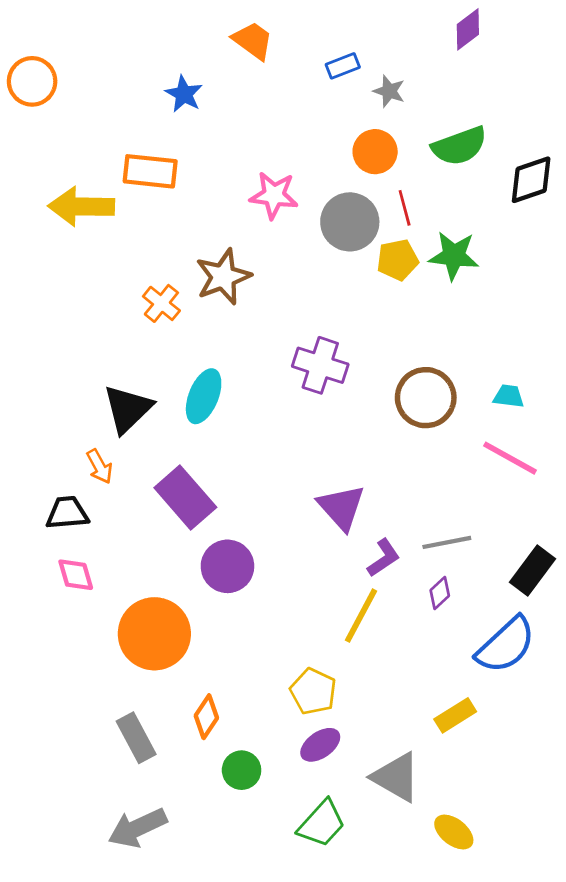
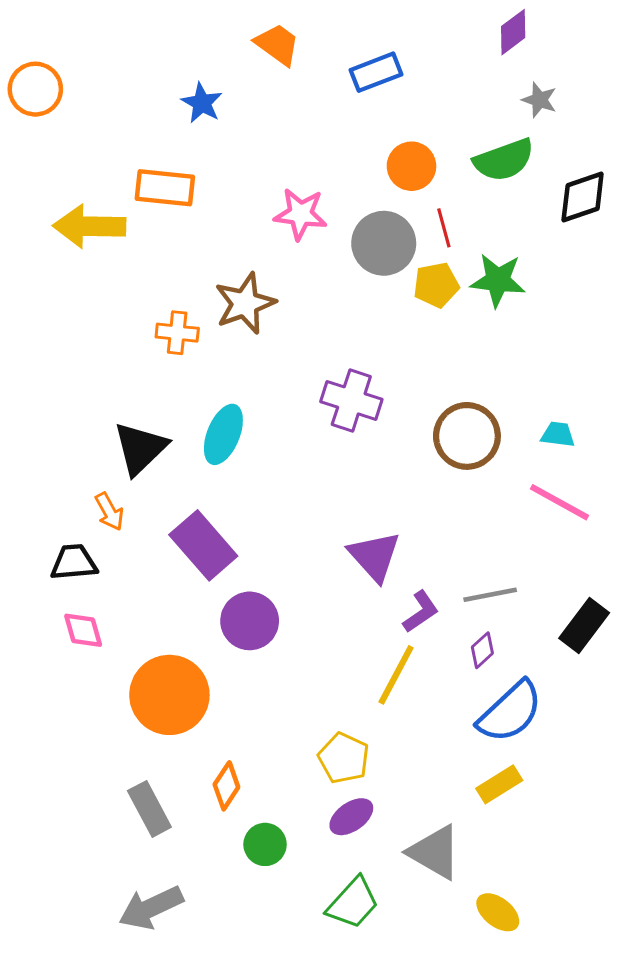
blue rectangle: (343, 66) -> (376, 72), size x1.4
gray star: (389, 91) -> (539, 100), moved
orange cross: (161, 303) -> (177, 333), turned -33
blue semicircle: (506, 645) -> (510, 712), moved

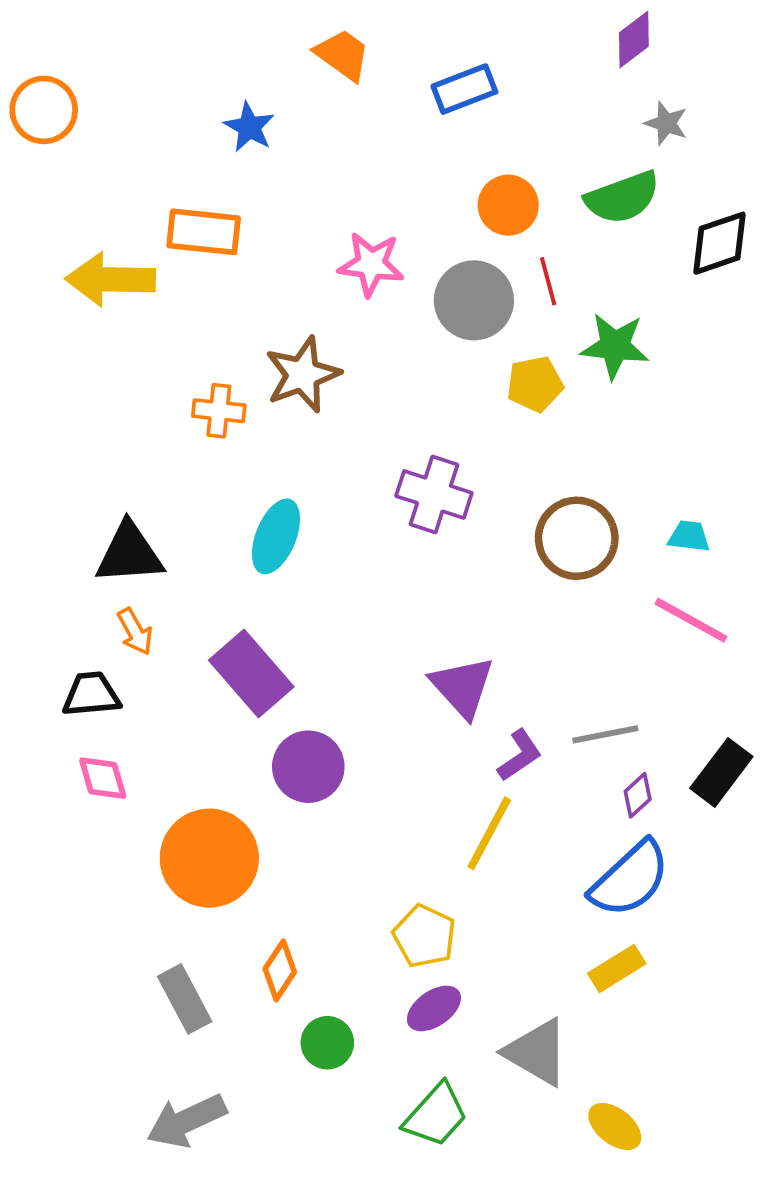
yellow pentagon: (436, 285) -> (535, 384), moved
black triangle: (140, 448) -> (129, 554), moved, turned 40
purple diamond: (482, 650) -> (638, 795), moved

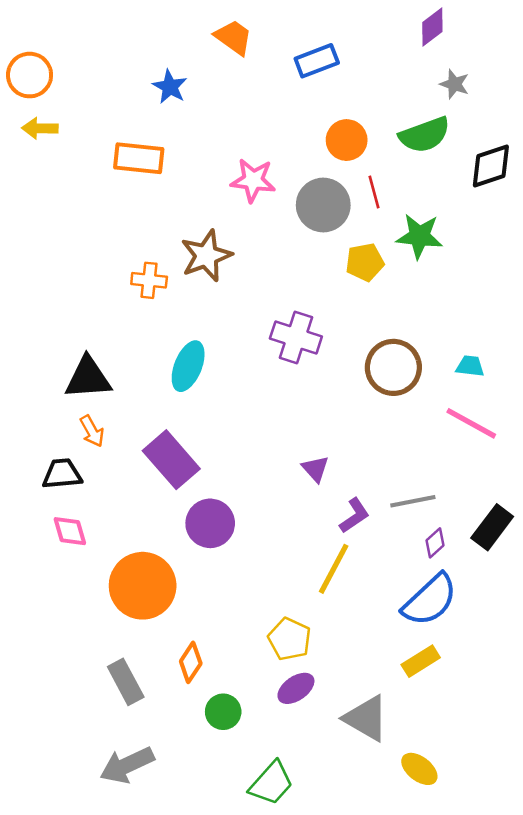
yellow arrow: (110, 279) -> (40, 128), moved, size x0.6
purple triangle: (462, 687) -> (315, 469), size x0.6
green trapezoid: (436, 1115) -> (271, 783), moved

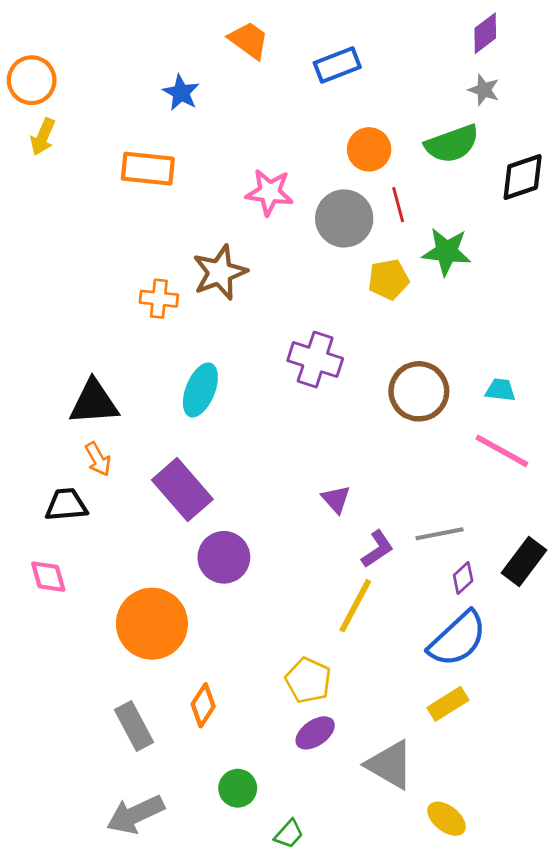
purple diamond: (432, 27) -> (485, 33), moved
yellow arrow: (40, 128) -> (43, 137), turned -68
pink diamond: (70, 531) -> (48, 577), moved
green circle: (223, 712) -> (238, 788), moved
green trapezoid: (271, 783) -> (289, 834), size x0.6

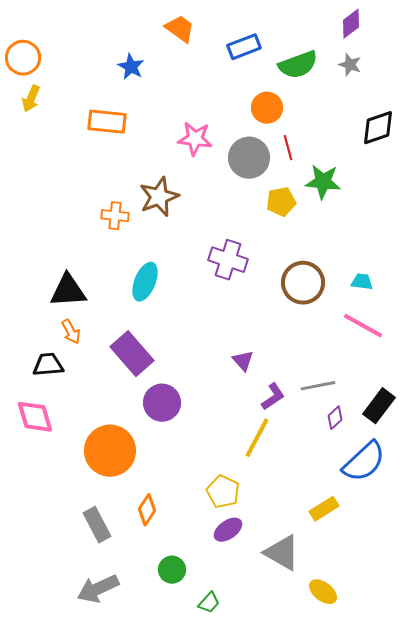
green semicircle: (452, 144) -> (298, 65), moved
pink diamond: (48, 577) -> (35, 417), size x1.4
blue semicircle: (458, 639) -> (364, 462), moved

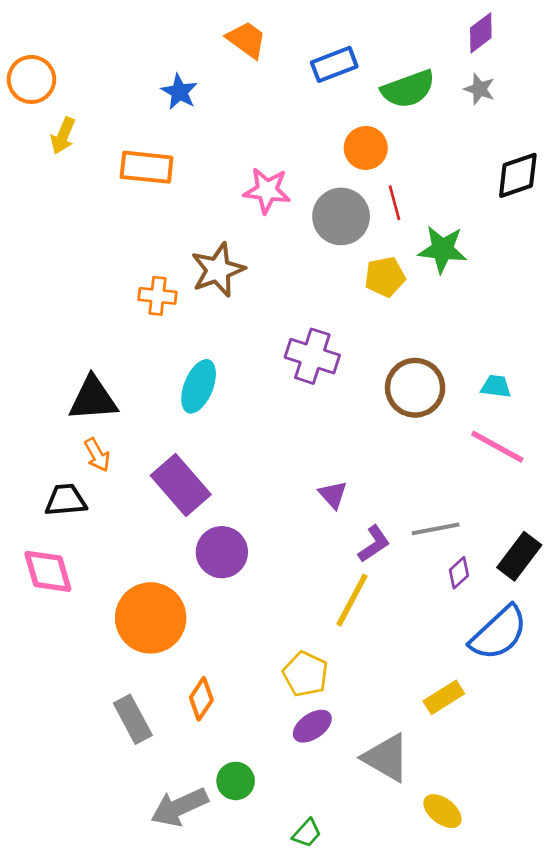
yellow arrow: (31, 99) -> (63, 136), moved
gray arrow: (98, 589) -> (179, 807), moved
green trapezoid: (209, 603) -> (307, 833), moved

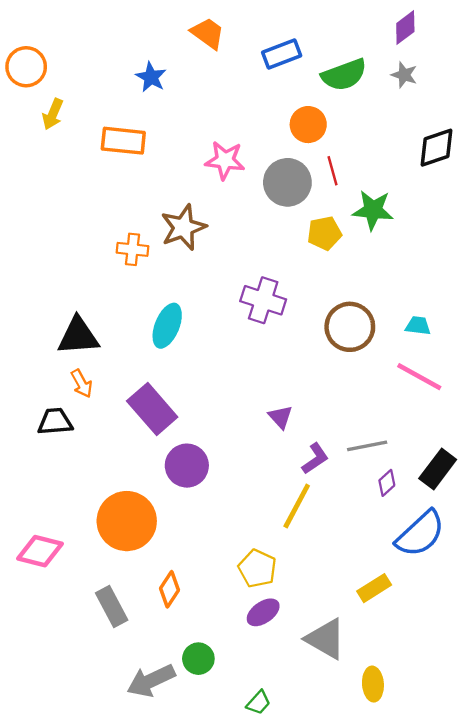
pink diamond: (48, 571) -> (40, 551), moved, turned -60
yellow ellipse: (442, 811) -> (373, 684), turned 48

